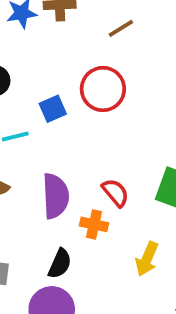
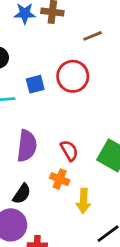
orange cross: (94, 224) -> (60, 179), moved
yellow arrow: (147, 259) -> (83, 201), turned -30

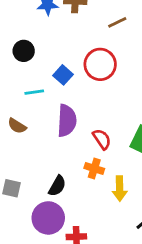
blue square: (35, 84) -> (63, 75), turned -30
purple semicircle: (27, 146) -> (67, 121), moved

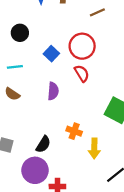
cyan line: (34, 92) -> (15, 67), moved
purple semicircle: (67, 121) -> (53, 91), size x0.7
red semicircle: (102, 139) -> (82, 73), moved

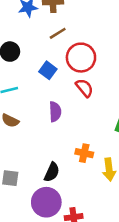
brown line: (97, 12) -> (58, 33), moved

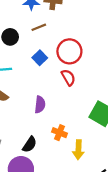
brown line: (58, 33) -> (39, 27), moved
purple semicircle: (55, 112) -> (40, 105), moved

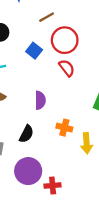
brown line: (39, 27) -> (47, 17), moved
black semicircle: (30, 144) -> (26, 134), moved

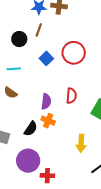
brown line: (47, 17) -> (39, 30), moved, turned -48
red semicircle: (67, 68) -> (71, 96), moved, turned 35
orange cross: (64, 128) -> (48, 121), moved

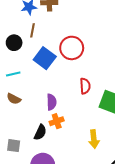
blue square: (46, 58) -> (45, 58), size x1.5
red semicircle: (71, 96) -> (85, 86), moved
orange cross: (48, 121) -> (57, 121), turned -32

